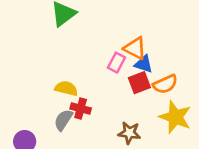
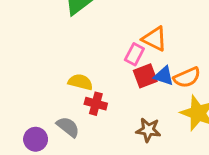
blue triangle: (144, 64) -> (164, 76), moved
red square: (139, 83) -> (145, 76), moved
gray semicircle: (63, 120) -> (68, 127), moved, turned 95

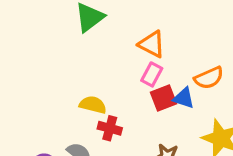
orange triangle: (155, 39) -> (152, 44), moved
orange semicircle: (187, 77) -> (209, 78), moved

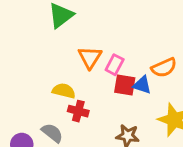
orange triangle: (152, 44) -> (90, 57), moved, turned 35
red square: (164, 98) -> (125, 85), turned 30

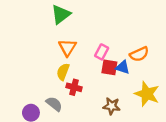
orange triangle: (90, 57) -> (67, 48), moved
yellow semicircle: (64, 91) -> (63, 72), turned -84

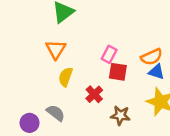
orange triangle: (67, 48) -> (56, 49), moved
blue triangle: (123, 67) -> (156, 72), moved
red cross: (74, 87) -> (94, 94), moved, turned 32

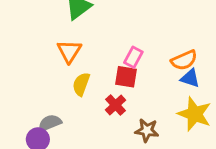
red square: (118, 72) -> (126, 77), moved
gray semicircle: (56, 113) -> (50, 123), moved, turned -60

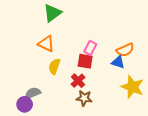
orange triangle: (69, 51) -> (46, 44), turned -36
blue triangle: (190, 78) -> (118, 62), moved
brown star: (147, 130) -> (84, 98), moved

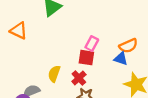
orange triangle: (46, 44) -> (19, 31), moved
yellow semicircle: (54, 66) -> (54, 74), moved

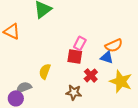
red cross: (79, 78) -> (91, 75), moved

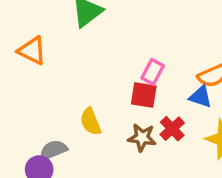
yellow semicircle: (45, 71) -> (91, 122), turned -42
brown star: (74, 92) -> (142, 138), moved

